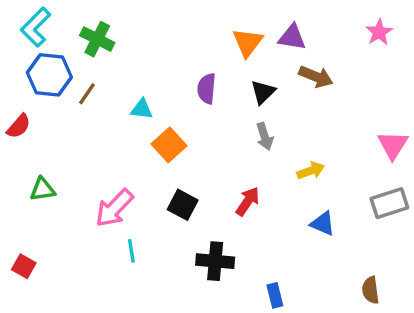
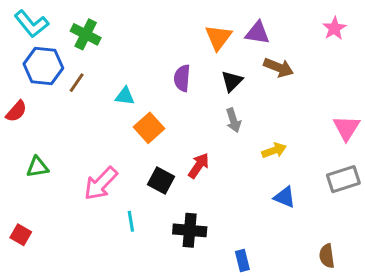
cyan L-shape: (36, 27) -> (31, 24), turned -84
red arrow: (248, 201) -> (199, 166), moved
cyan line: (131, 251) -> (131, 221), moved

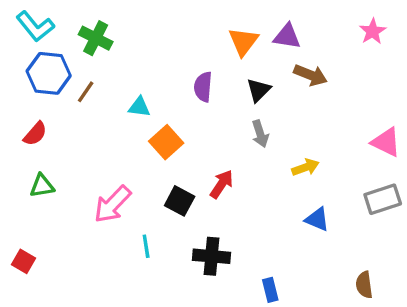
red semicircle: (16, 111) -> (35, 134), moved
pink triangle: (346, 128) -> (386, 142), turned -36

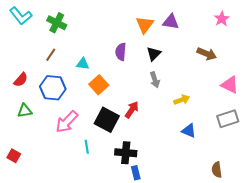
blue hexagon: (49, 73) -> (53, 88), moved
brown arrow: (310, 75) -> (207, 54), moved
black square: (180, 201) -> (107, 120), size x1.4
blue rectangle: (270, 290) -> (136, 173), moved

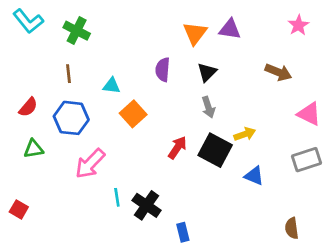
brown line: (51, 55) -> (69, 74), turned -40
black square: (107, 120) -> (215, 150), moved
black cross: (126, 153) -> (147, 205), moved, turned 30

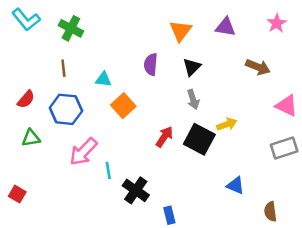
purple triangle: (230, 29) -> (226, 27), moved
blue triangle: (254, 176) -> (235, 185), moved
cyan line: (117, 197) -> (108, 170), moved

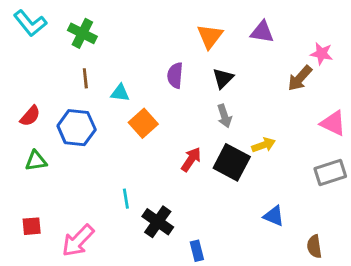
pink star: (277, 23) -> (322, 54), moved, turned -30
brown arrow: (258, 67) -> (300, 78), turned 110
brown line: (63, 68) -> (85, 78), moved
pink arrow: (83, 152) -> (78, 241), moved
red square: (17, 194) -> (32, 226), moved, turned -35

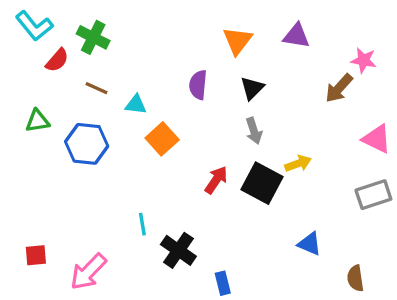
brown line: (85, 78) -> (96, 88), turned -60
red semicircle: (30, 116) -> (57, 60), moved
green triangle: (36, 161) -> (37, 121), moved

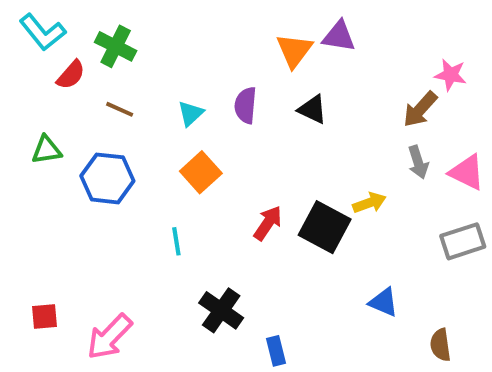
purple triangle: (296, 36) -> (339, 36), moved
black triangle: (252, 88) -> (312, 109), turned -50
cyan triangle: (136, 105) -> (191, 113), moved, turned -50
gray arrow: (254, 131) -> (418, 162), moved
cyan line: (142, 224) -> (176, 241), moved

